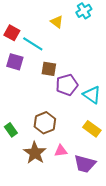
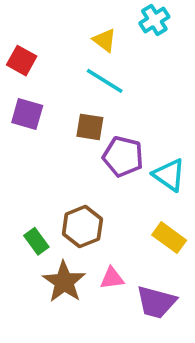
cyan line: (33, 44) -> (105, 81), moved
purple pentagon: (67, 85) -> (123, 156), turned 30
green rectangle: (11, 130) -> (36, 241), moved

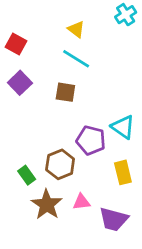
cyan cross: (154, 20) -> (126, 15), moved
purple square: (27, 114) -> (20, 83), turned 30
purple pentagon: (123, 156) -> (91, 140), moved
yellow rectangle: (169, 238) -> (123, 172), turned 40

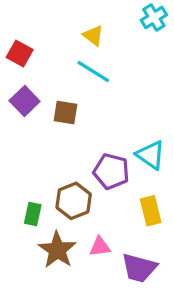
brown square: (65, 92) -> (65, 112), moved
green rectangle: (27, 175) -> (33, 214), turned 48

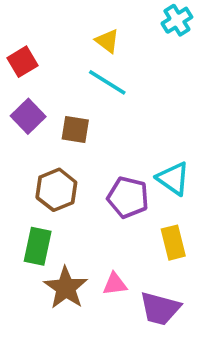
red square: (20, 54) -> (22, 62), turned 30
brown hexagon: (74, 201) -> (56, 190), moved
green rectangle: (33, 214) -> (38, 246), size x1.4

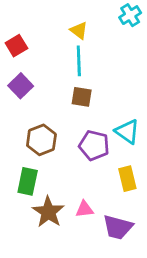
cyan line: (107, 82) -> (79, 61), turned 56
brown square: (75, 129) -> (82, 97), moved

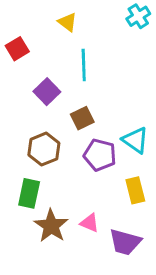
yellow triangle: (79, 30) -> (67, 22), moved
purple square: (21, 86) -> (47, 92), moved
brown square: (82, 97) -> (82, 118), moved, turned -35
pink triangle: (84, 209) -> (90, 223), turned 30

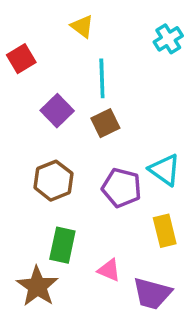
cyan cross: (138, 16) -> (168, 39), moved
brown square: (82, 118) -> (105, 123), moved
green rectangle: (29, 193) -> (62, 245), moved
brown star: (51, 226) -> (37, 286), moved

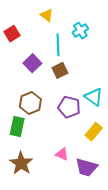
cyan cross: (168, 39) -> (80, 31), moved
yellow rectangle: (165, 231) -> (94, 132), turned 54
green rectangle: (62, 245) -> (17, 126), moved

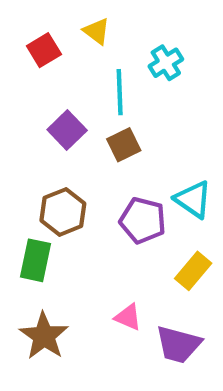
red square: (12, 34) -> (44, 50), moved

